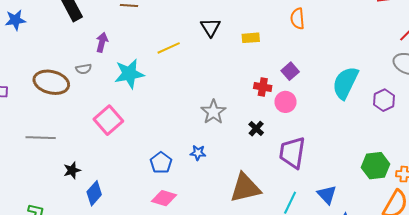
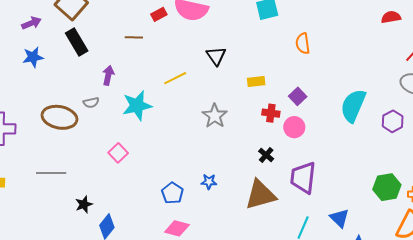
blue star: (15, 20) -> (33, 57), moved
yellow rectangle: (251, 38) -> (256, 82), moved
gray star: (213, 112) -> (215, 116), moved
pink square: (108, 120) -> (118, 153), size x0.7
brown triangle: (245, 188) -> (260, 195), moved

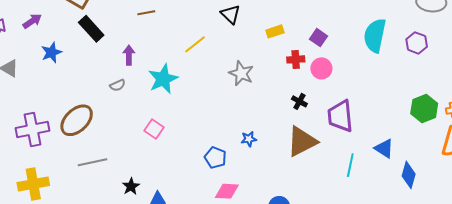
purple arrow: (31, 23) -> (32, 21), moved
brown ellipse: (59, 117) -> (77, 120), moved, turned -44

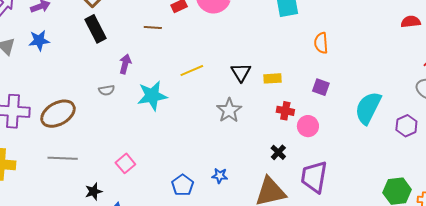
black triangle: (231, 14) -> (241, 72), moved
purple square: (318, 38) -> (321, 87), moved, turned -30
blue star: (51, 52) -> (39, 40), moved
pink square: (154, 129) -> (125, 163), moved

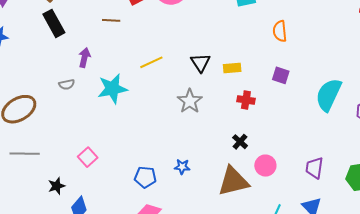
pink circle: (308, 126) -> (265, 166), moved
purple trapezoid: (314, 177) -> (314, 168), moved, size x0.7
blue pentagon: (183, 185) -> (145, 177), turned -30

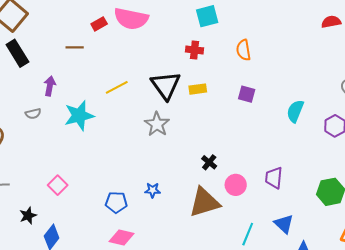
black triangle: (200, 63) -> (166, 85), size x1.5
cyan semicircle: (329, 95) -> (295, 111), size x0.7
red cross: (246, 100) -> (194, 50), moved
purple trapezoid: (314, 168) -> (274, 178), moved

